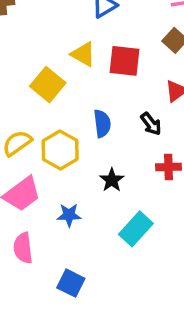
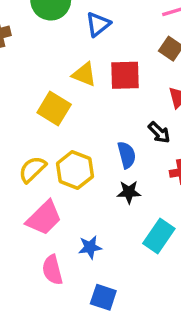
blue semicircle: (102, 124) -> (127, 155), moved
black star: (112, 180) -> (129, 192), turned -30
blue star: (69, 215) -> (90, 247), moved

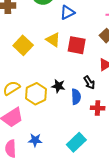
yellow square: (54, 109) -> (23, 45), moved
blue semicircle: (127, 155) -> (76, 97), moved
black star: (129, 192) -> (58, 86), moved

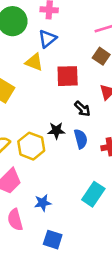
yellow triangle: (53, 40) -> (34, 62), moved
black arrow: (89, 82) -> (82, 109), moved

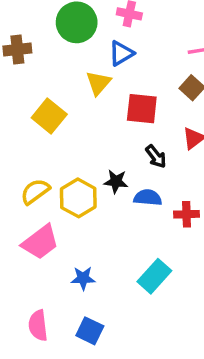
yellow triangle: (34, 62) -> (98, 83), turned 42
blue semicircle: (81, 139) -> (148, 198), turned -78
pink semicircle: (15, 220) -> (38, 325), moved

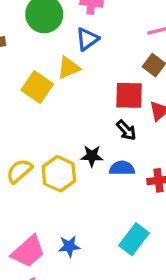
yellow triangle: (98, 83) -> (69, 68), turned 30
red square: (142, 109) -> (129, 95), moved
yellow square: (49, 116) -> (37, 87), moved
pink trapezoid: (40, 242) -> (28, 252), moved

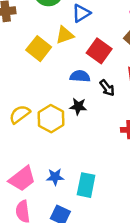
red square: (129, 95) -> (99, 51), moved, turned 30
blue semicircle: (122, 168) -> (80, 76), moved
cyan rectangle: (134, 239) -> (86, 185), moved, turned -30

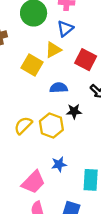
blue semicircle: (80, 76) -> (59, 88), moved
blue star: (55, 177) -> (59, 164), moved

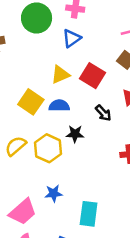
yellow triangle: (53, 50) -> (60, 75), moved
yellow square: (32, 65) -> (31, 102), moved

